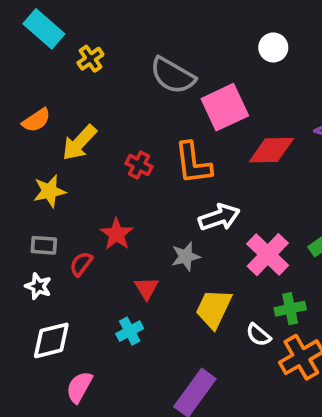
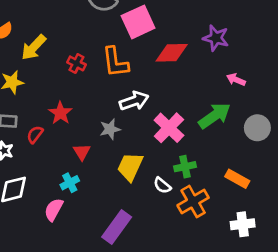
pink semicircle: (79, 387) -> (54, 210), moved

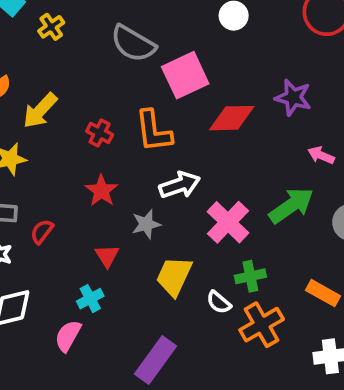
red star: (60, 113) -> (101, 191), moved

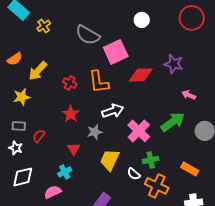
orange cross: (262, 325) -> (157, 186), turned -35
pink semicircle: (68, 336) -> (53, 192), turned 36

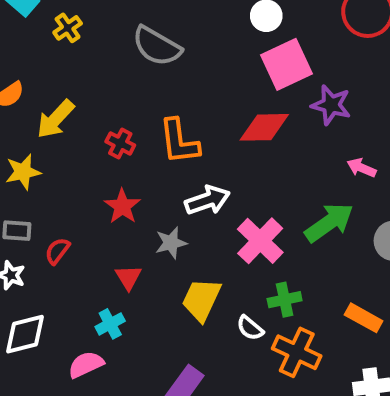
pink square: (116, 52) -> (287, 64), moved

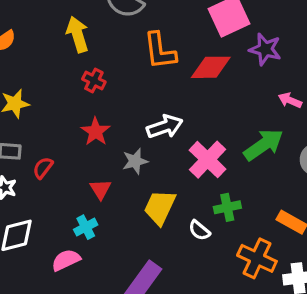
yellow arrow: (55, 119) -> (77, 34), moved, turned 120
orange L-shape: (179, 141) -> (160, 51), moved
orange cross: (297, 352) -> (257, 258), moved

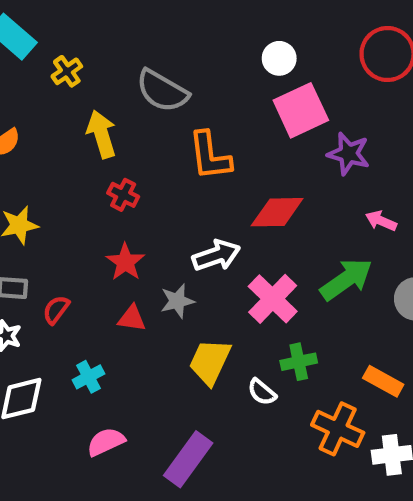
red diamond: (211, 67) -> (277, 212), moved
red triangle: (101, 189) -> (132, 318), moved, turned -50
cyan cross: (86, 227) -> (89, 377), moved
pink semicircle: (66, 260) -> (106, 442), moved

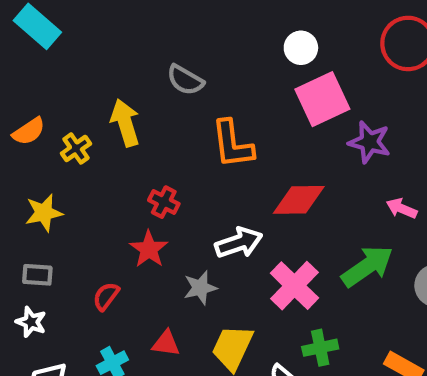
yellow cross: (67, 71) -> (76, 148), moved
gray semicircle: (162, 91) -> (185, 80), size x0.7
red cross: (123, 195) -> (164, 202), moved
red semicircle: (56, 310) -> (106, 296), moved
red triangle: (132, 318) -> (166, 343), moved

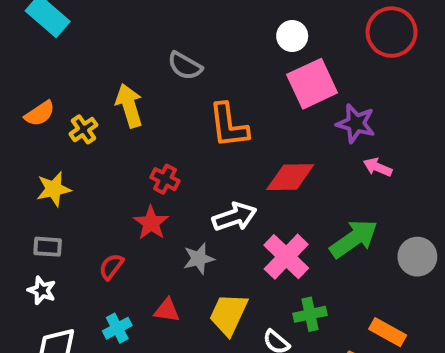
pink arrow: (402, 208) -> (378, 167), moved

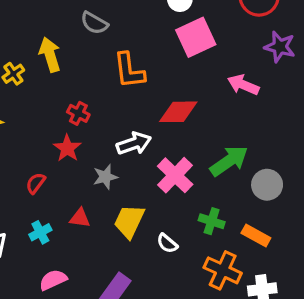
purple star: (356, 123) -> (280, 47), moved
pink arrow: (378, 167) -> (243, 85), moved, size x1.4
gray circle: (417, 257) -> (267, 185), moved
green cross: (310, 314) -> (212, 221), moved, turned 30

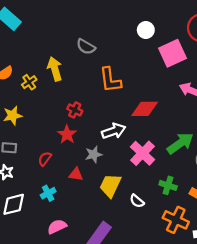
pink square: (196, 37) -> (172, 53), moved
red triangle: (80, 218) -> (76, 174), moved

